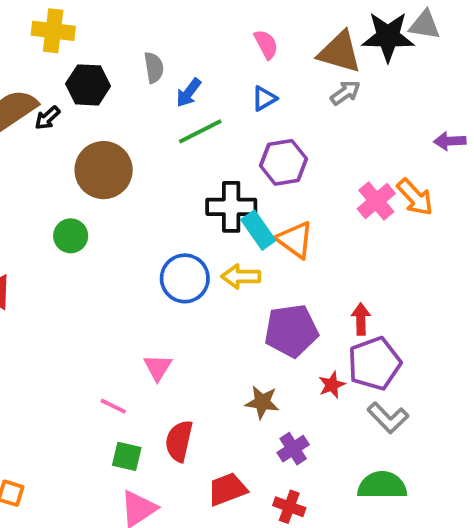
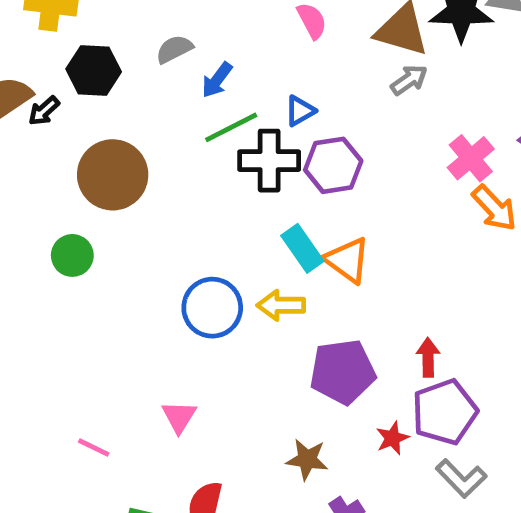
gray semicircle: (154, 68) -> (174, 49), turned -108
blue triangle: (264, 98) -> (300, 111), moved
pink cross: (376, 201) -> (471, 158), moved
black cross: (231, 207) -> (269, 161), moved
pink line: (113, 406) -> (94, 448), moved

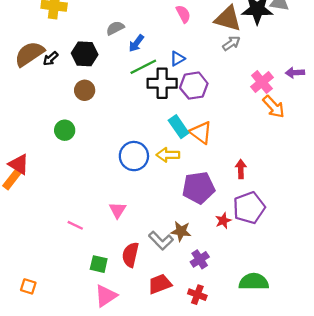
black hexagon: (94, 70) -> (85, 54), moved
brown circle: (113, 175) -> (85, 90), size x0.6
red arrow: (428, 357) -> (241, 169), moved
gray L-shape: (461, 478) -> (161, 241), moved

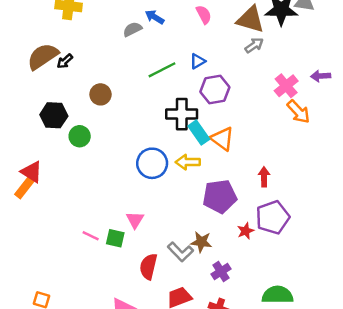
blue arrow: (136, 43) -> (155, 17), moved, turned 84
black hexagon: (85, 54) -> (54, 115), moved
black cross: (162, 83) -> (182, 114), moved
green square: (99, 264) -> (115, 238), moved

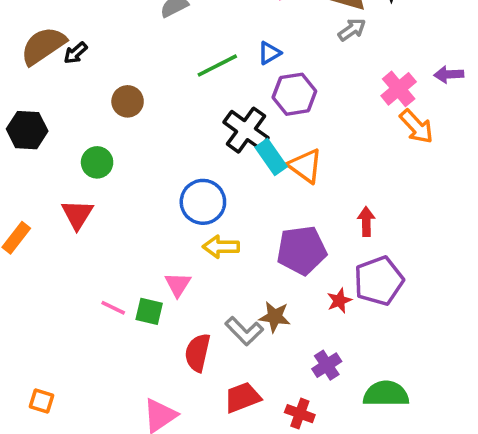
black cross: (182, 114) -> (246, 130), turned 36
black hexagon: (54, 115) -> (27, 130), moved
yellow arrow: (188, 162) -> (221, 247), moved
red triangle: (32, 172) -> (77, 214), moved, turned 30
purple cross: (221, 271) -> (327, 365), moved

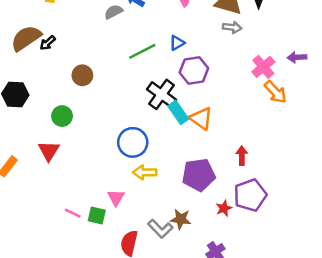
gray arrow: (352, 30) -> (232, 27), turned 42

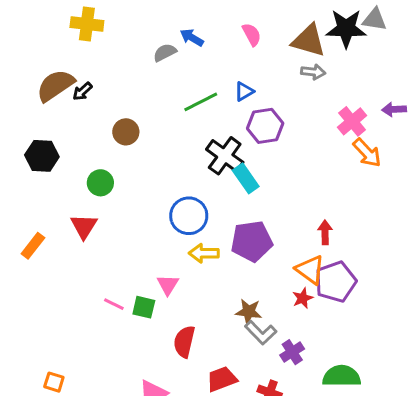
orange triangle: (201, 118) -> (310, 270), moved
purple pentagon: (199, 175) -> (252, 241), moved
gray L-shape: (160, 229) -> (261, 333), moved

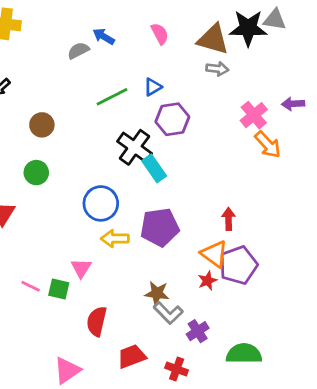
green circle: (100, 183) -> (36, 173), moved

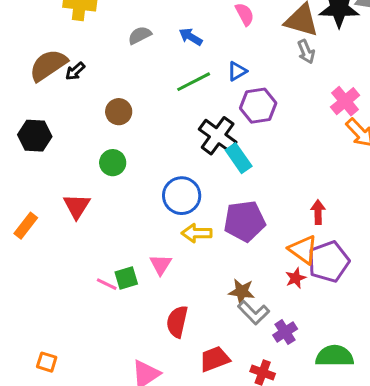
blue arrow: (104, 36) -> (191, 37), moved
gray semicircle: (78, 51) -> (140, 35), moved
gray arrow: (217, 69) -> (306, 52), turned 60
green square: (59, 289) -> (126, 278), moved, turned -30

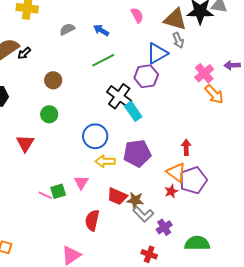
blue triangle: (237, 71) -> (157, 53), moved, size x1.6
red trapezoid: (215, 359) -> (117, 196), moved, turned -135

